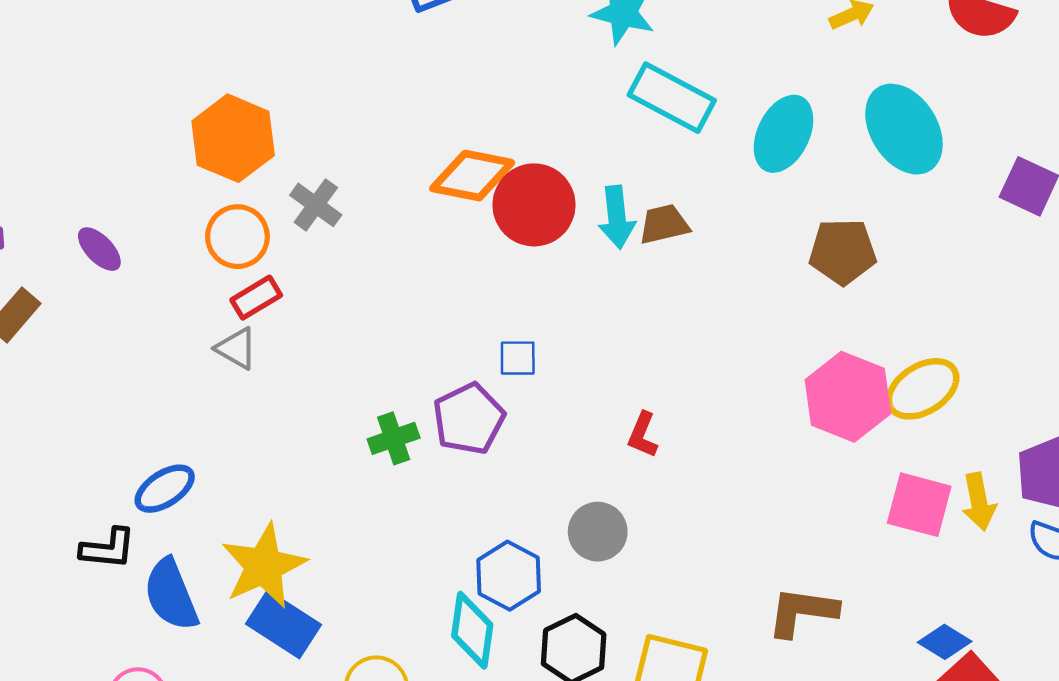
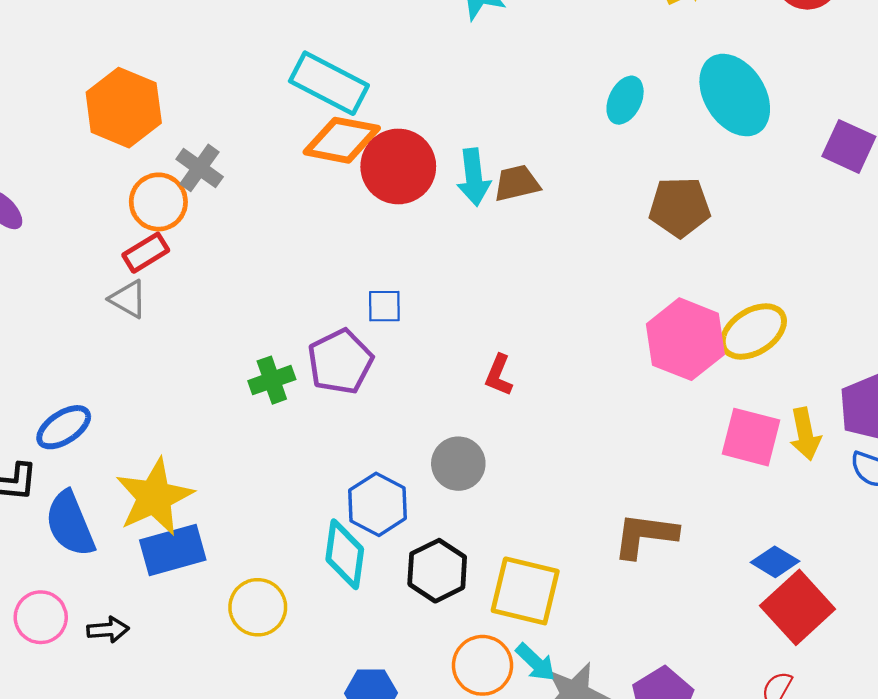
cyan rectangle: (672, 98) -> (329, 83), moved
cyan ellipse: (784, 134) -> (625, 100), size x0.7
orange circle: (237, 237) -> (158, 202), moved
blue rectangle: (283, 624) -> (173, 550), turned -48

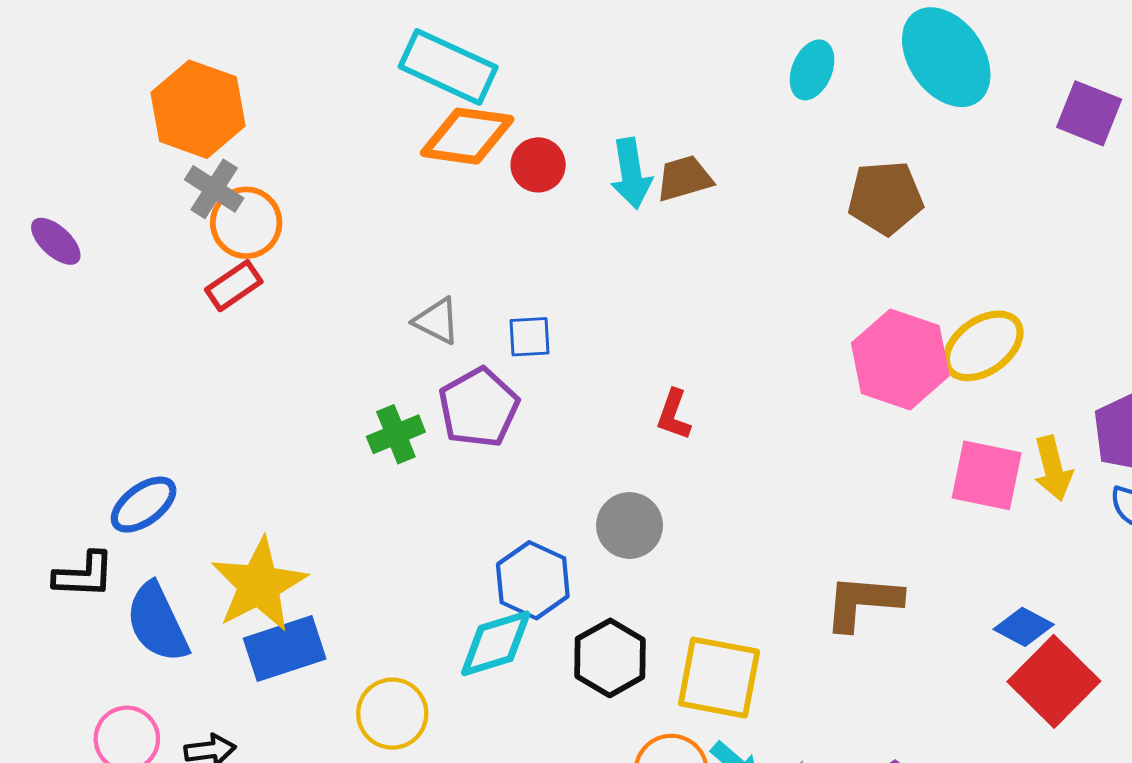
red circle: (398, 166) -> (538, 165), size x0.6
gray cross: (200, 168) -> (214, 189), moved
gray triangle: (128, 299) -> (437, 321), moved
cyan diamond: (345, 554) -> (496, 643), turned 68

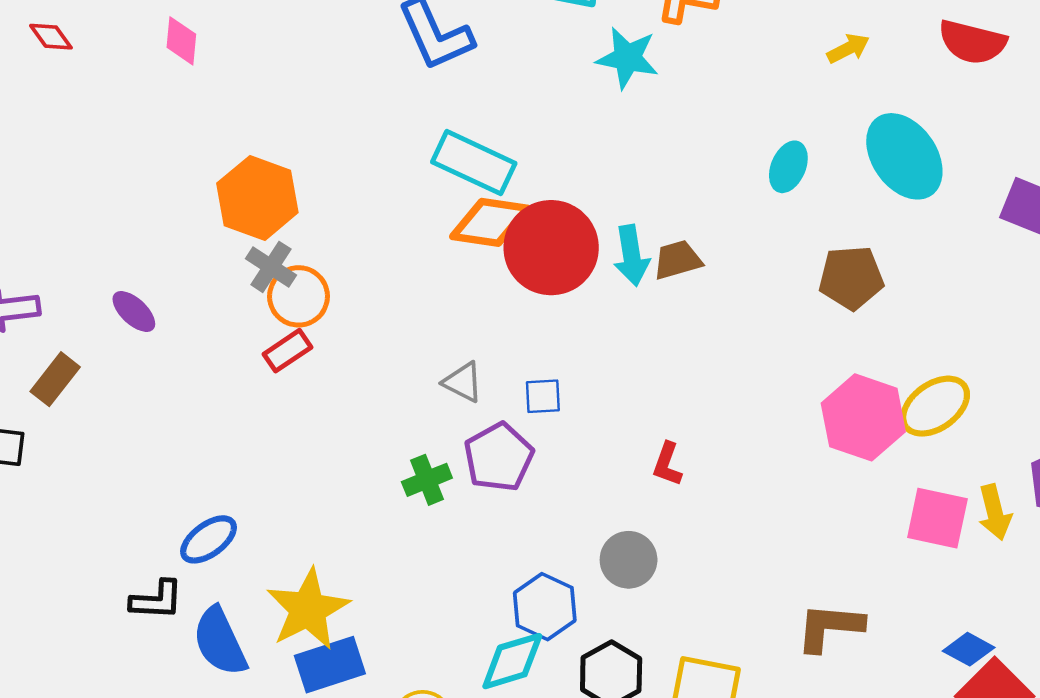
red circle: (538, 165) -> (551, 248), size x2.0

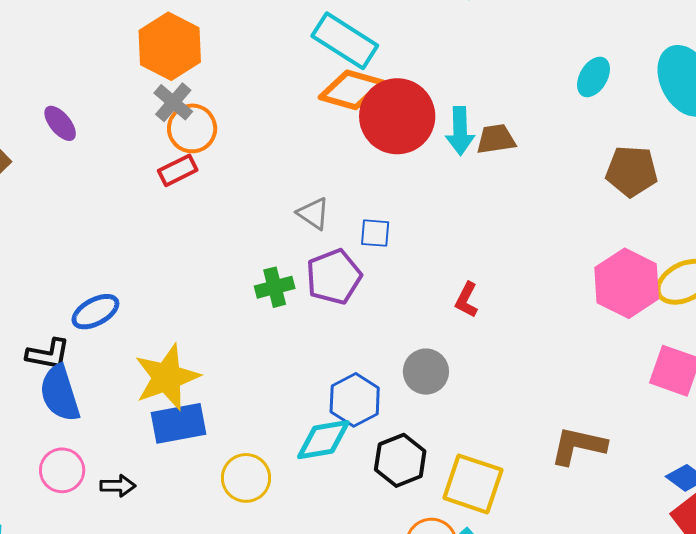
blue semicircle: (220, 642) -> (60, 393), moved

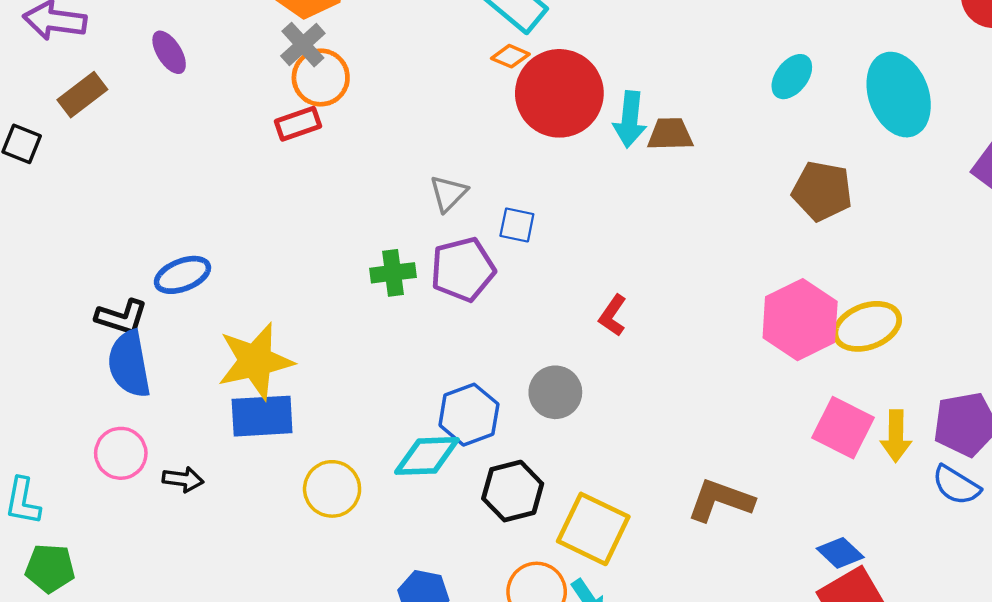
orange diamond: (351, 90) -> (510, 56), size x0.5
gray triangle: (313, 214) -> (448, 193), turned 33

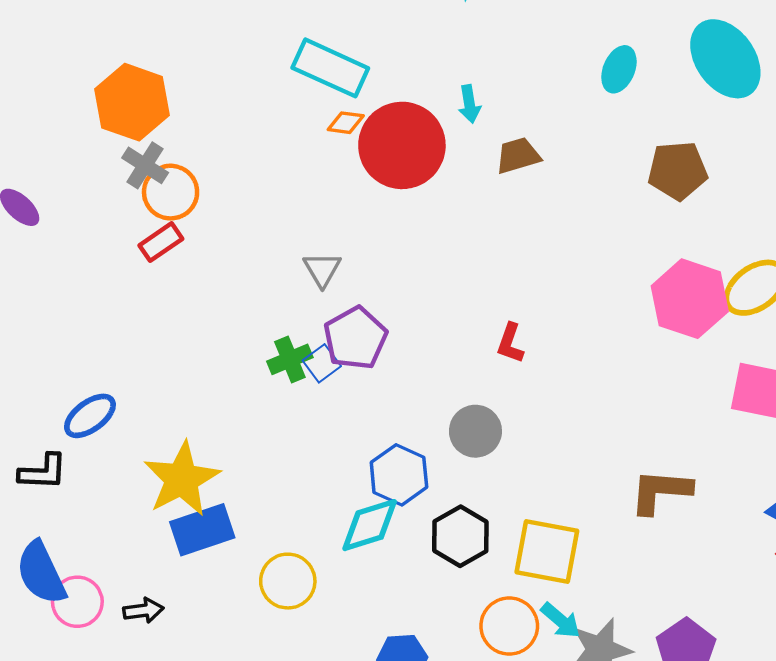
cyan arrow: (630, 119) -> (469, 104), moved, size x0.7
blue square: (517, 225) -> (322, 363), moved, turned -33
blue semicircle: (129, 364) -> (41, 573), moved

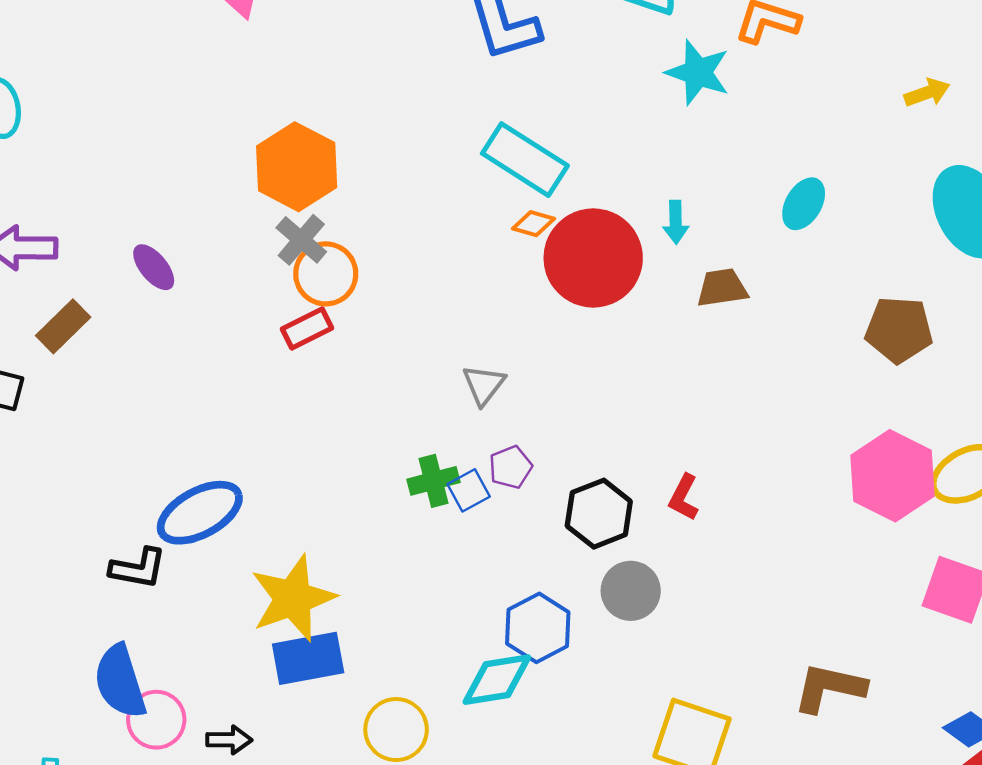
cyan ellipse: (619, 69) -> (804, 204), moved
purple pentagon: (355, 338) -> (511, 467), size x0.6
blue ellipse: (90, 416) -> (200, 513), size x1.4
black hexagon: (460, 536) -> (599, 514), moved

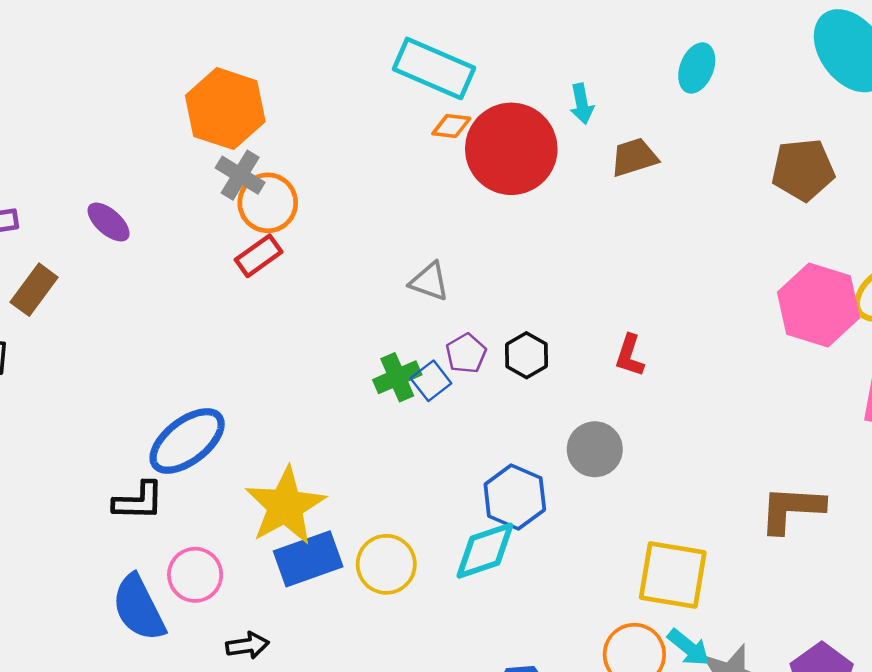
gray triangle: (484, 385) -> (429, 282), turned -39
black hexagon: (599, 514) -> (527, 355), moved, size x0.7
pink circle: (156, 720) -> (195, 575), moved
yellow circle: (396, 730) -> (386, 564), moved

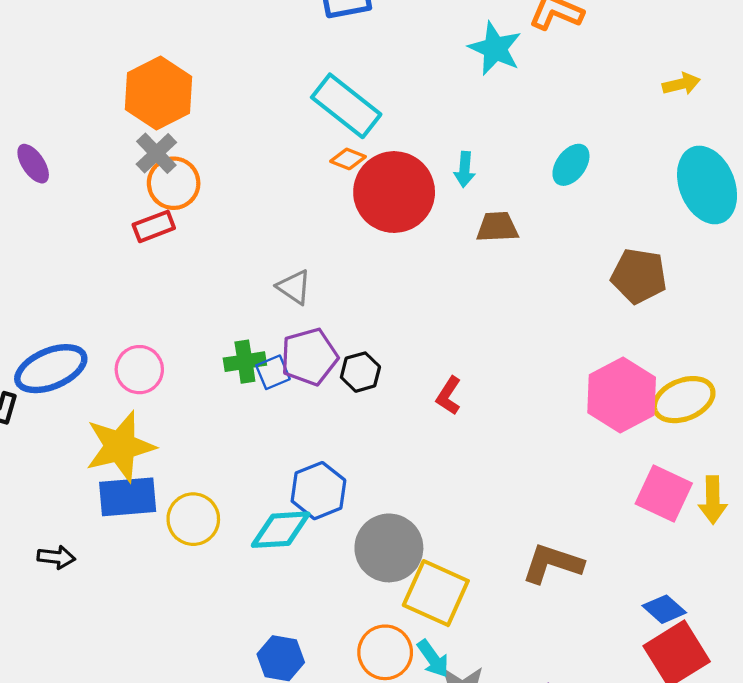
purple pentagon: (466, 353) -> (309, 357), size x1.6
gray circle: (595, 449) -> (389, 548), moved, size x1.4
pink circle: (195, 575) -> (139, 370), moved

